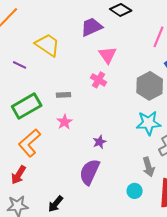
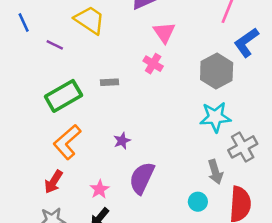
pink star: (65, 122) -> (100, 189), moved
purple star: (100, 142) -> (122, 141), moved

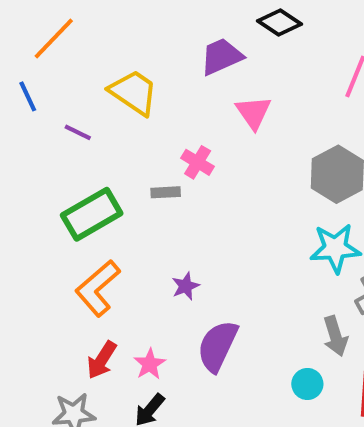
pink cross: (153, 64) -> (198, 162), moved
red arrow: (54, 182) -> (102, 360), moved

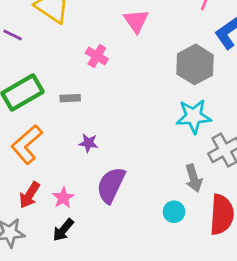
gray rectangle: (166, 192) -> (70, 98), moved
purple star: (186, 286) -> (88, 143), turned 30

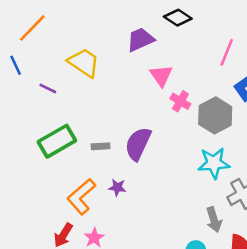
pink cross: (97, 56) -> (180, 101), moved
orange L-shape: (27, 144) -> (81, 197), moved
purple semicircle: (111, 185) -> (138, 144), moved

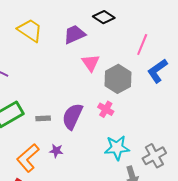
yellow trapezoid: (84, 63) -> (30, 30), moved
pink cross: (180, 101) -> (106, 109), moved
gray hexagon: (215, 115) -> (118, 79), moved
cyan star: (214, 163) -> (117, 148), moved

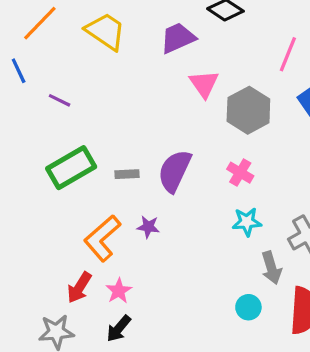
pink cross: (106, 109) -> (240, 173), moved
cyan star: (117, 148) -> (247, 222), size x0.7

